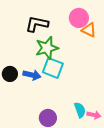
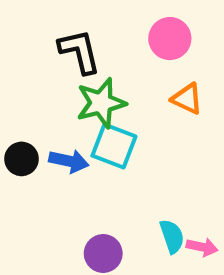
black L-shape: (37, 24) -> (80, 51), turned 65
orange triangle: (89, 30) -> (187, 99), moved

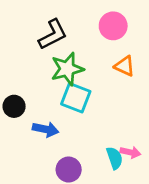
black L-shape: (80, 51) -> (53, 34), turned 76
blue arrow: (69, 161) -> (46, 129), moved
pink arrow: (202, 247) -> (130, 152), moved

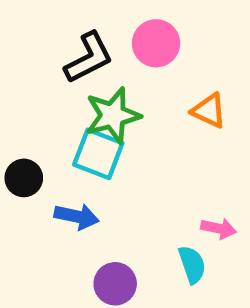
pink circle: (113, 26) -> (156, 43), moved
cyan square: (76, 98) -> (98, 154), moved
pink arrow: (130, 152) -> (219, 228), moved

